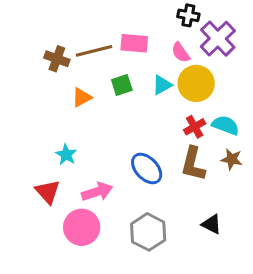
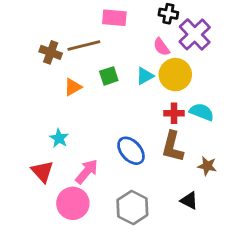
pink rectangle: (134, 43) -> (114, 18), moved
red cross: (195, 127) -> (174, 113), turned 30
brown star: (232, 159) -> (207, 166), moved
pink arrow: (97, 192) -> (87, 171), turned -32

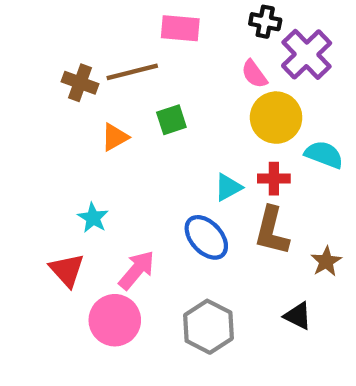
cyan triangle: (145, 76) -> (228, 187), moved
cyan semicircle: (202, 112) -> (324, 155), moved
brown star: (207, 166) -> (326, 261), turned 30

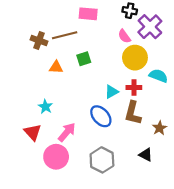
orange triangle: (115, 137) -> (56, 67), turned 32

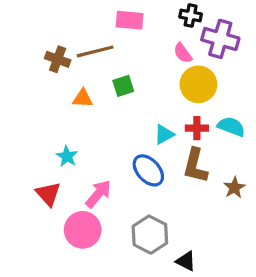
purple cross: (150, 27) -> (220, 39), turned -30
cyan semicircle: (158, 76) -> (231, 127), moved
black triangle: (146, 155) -> (186, 261), moved

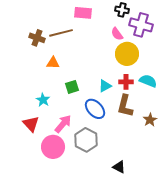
green square: (123, 86) -> (72, 87), moved
gray hexagon: (150, 235) -> (86, 140), moved

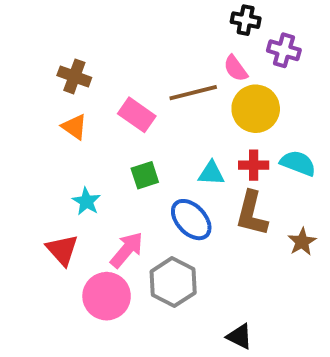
pink rectangle: (83, 13) -> (137, 115), moved, turned 30
purple cross: (141, 25) -> (284, 50), size x0.7
brown line: (61, 33) -> (193, 93), moved
orange triangle: (53, 63) -> (74, 127), moved, turned 32
cyan triangle: (105, 86) -> (211, 173), turned 32

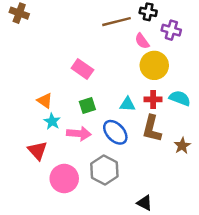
brown cross: (74, 76) -> (19, 13), moved
brown line: (193, 93) -> (117, 22), moved
orange triangle: (74, 127) -> (45, 101), moved
pink arrow: (127, 250) -> (79, 134), moved, turned 55

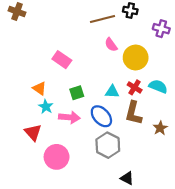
purple cross: (171, 30) -> (161, 29), moved
pink semicircle: (142, 41) -> (111, 45), moved
pink rectangle: (82, 69) -> (62, 60), moved
red cross: (153, 99) -> (135, 87), turned 32
gray hexagon: (104, 170) -> (108, 145), moved

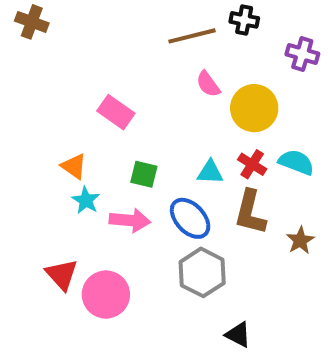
green square: (77, 93) -> (144, 174), turned 32
red triangle: (33, 132) -> (62, 274), moved

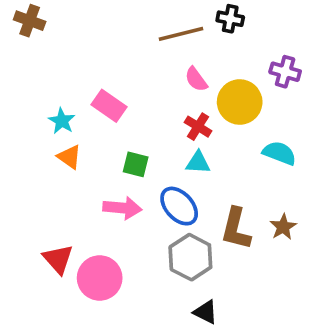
purple cross: (302, 54) -> (285, 72), moved
red cross: (252, 164) -> (198, 127), moved
cyan star: (86, 200) -> (62, 121), moved
brown L-shape: (250, 212) -> (236, 229), moved
black triangle: (238, 335) -> (206, 312), moved

